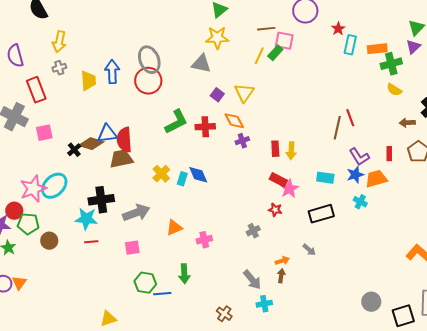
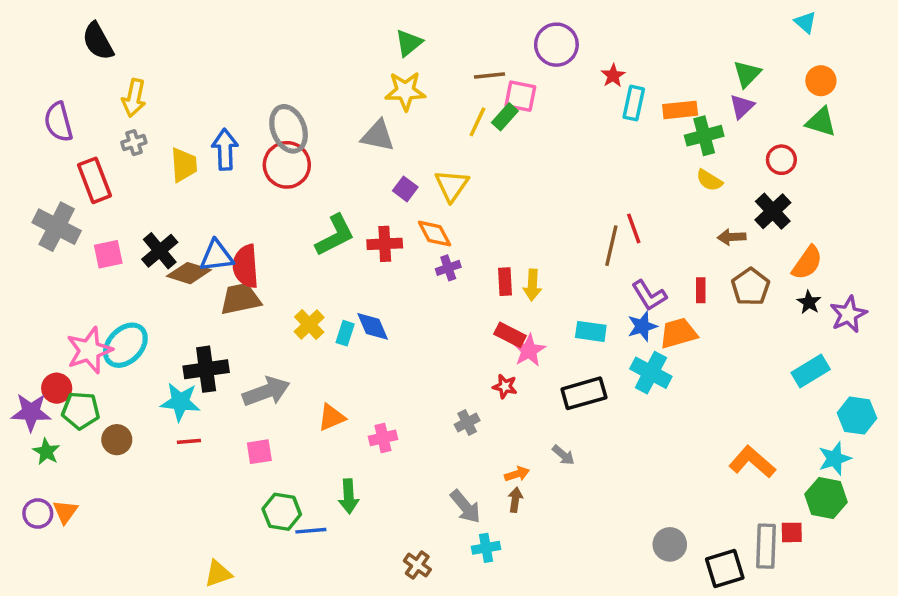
black cross: (74, 150) -> (160, 251), moved, size x1.5
cyan cross: (360, 202) -> (651, 373), size x1.6

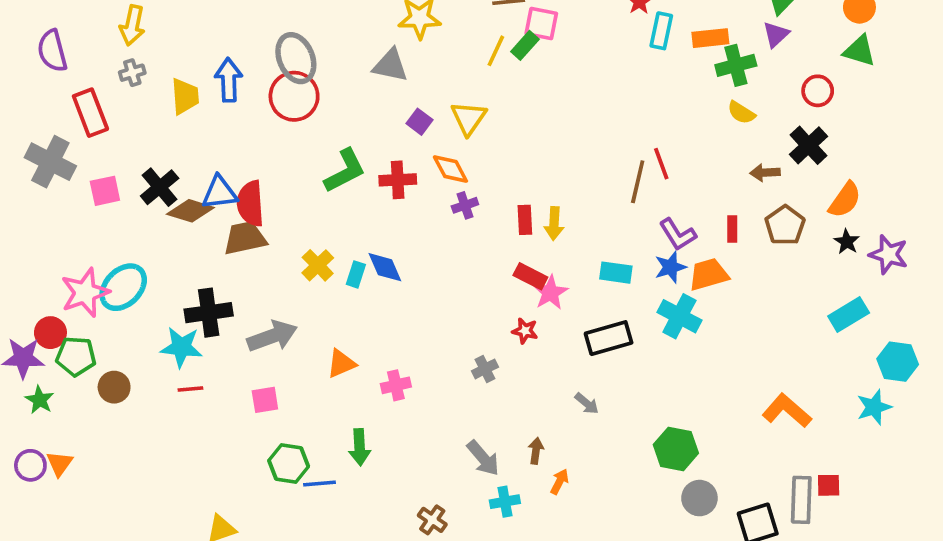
purple star: (848, 314) -> (889, 254), turned -30
orange arrow: (517, 474) -> (559, 482), moved, turned -45
green hexagon: (826, 498) -> (676, 449), moved

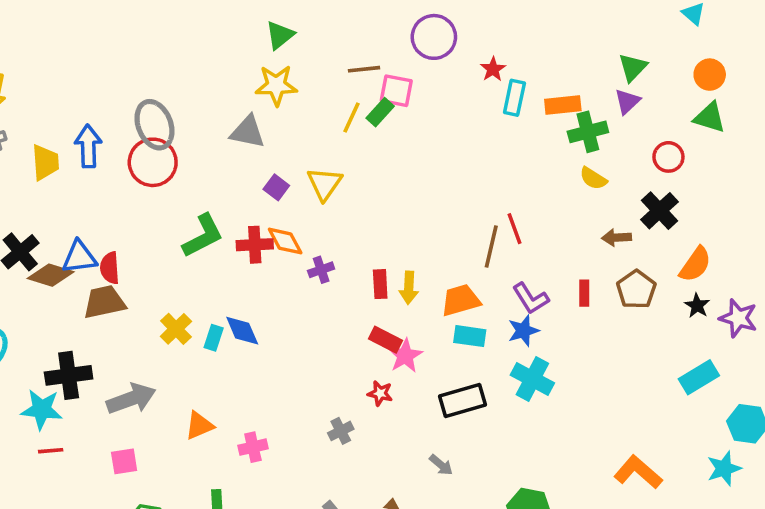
orange diamond: (450, 169) -> (285, 241), moved
red semicircle: (250, 204) -> (110, 268), size x0.7
orange trapezoid: (709, 274) -> (461, 300), moved

